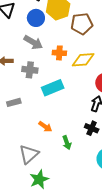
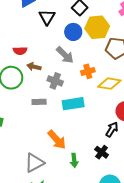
orange cross: (59, 53) -> (88, 71), turned -32
gray rectangle: (14, 102) -> (39, 102), moved
orange arrow: (45, 127) -> (57, 140), size x1.5

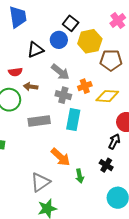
black triangle: (47, 17) -> (35, 50), moved, turned 42
blue circle: (73, 32) -> (59, 40), moved
gray cross: (55, 81) -> (63, 95), moved
gray rectangle: (39, 102) -> (39, 121), size x1.5
cyan rectangle: (73, 104) -> (73, 120), turned -65

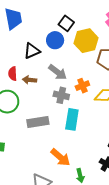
red semicircle: (15, 72) -> (13, 74), turned 96
brown arrow: (31, 87) -> (30, 80), moved

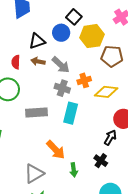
brown arrow: (30, 80) -> (38, 61), moved

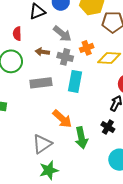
brown arrow: (38, 61) -> (42, 52), moved
green arrow: (74, 170) -> (81, 138), size x1.5

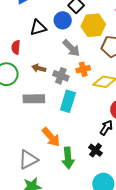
gray arrow: (62, 34) -> (71, 48), moved

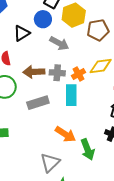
brown arrow: (39, 68) -> (34, 72), size x1.5
orange cross: (83, 69) -> (79, 74), moved

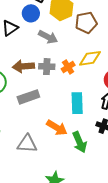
cyan rectangle: (71, 95) -> (77, 103), moved
gray triangle: (50, 163) -> (27, 144), moved, turned 50

